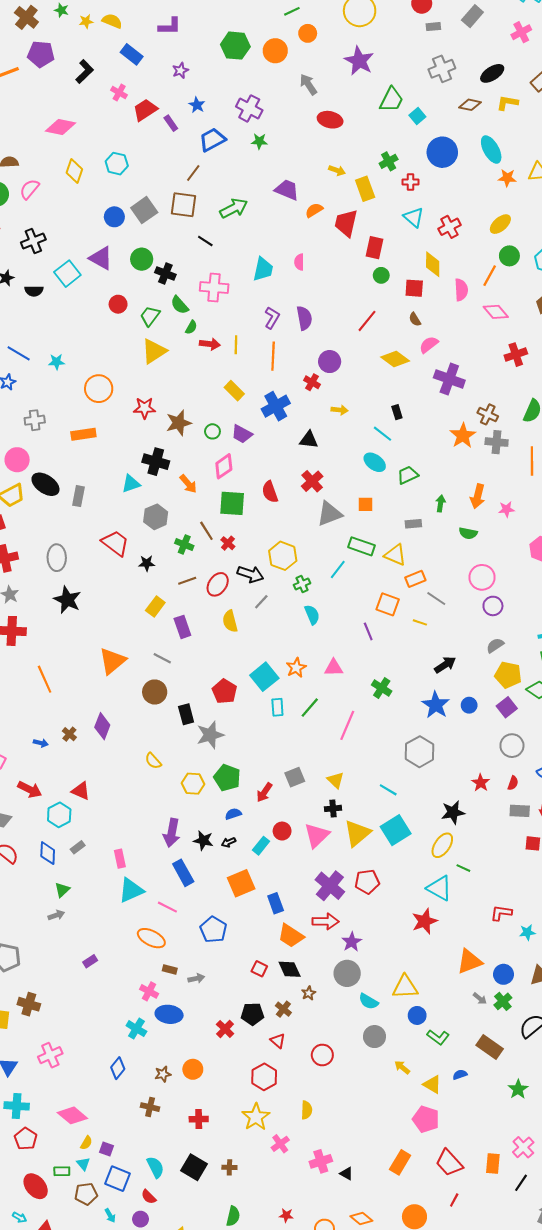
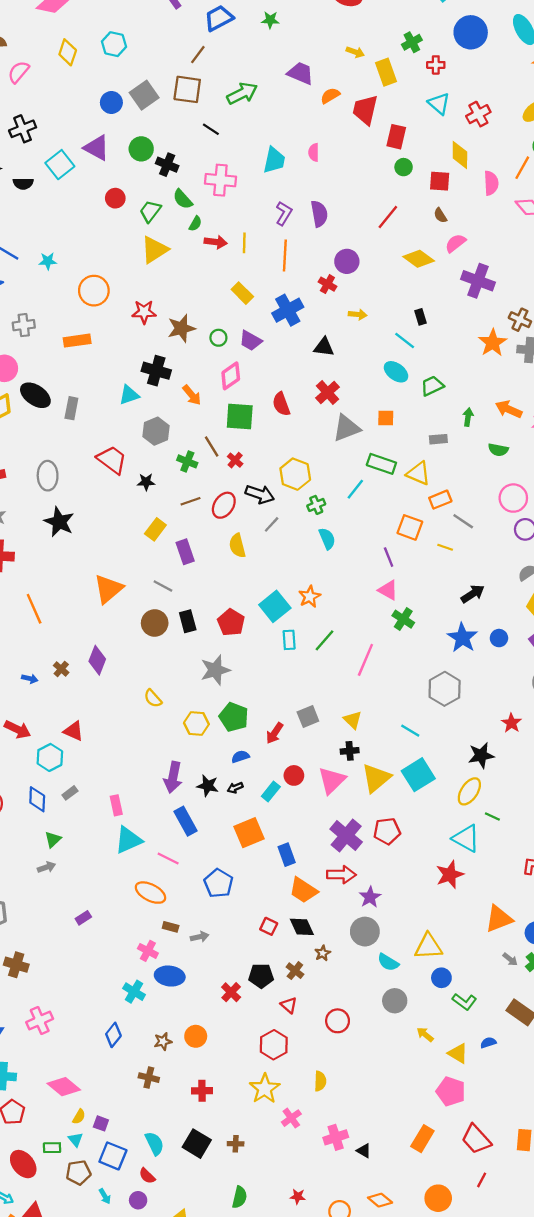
orange arrow: (478, 496) -> (509, 409), turned 100
pink triangle: (334, 668) -> (388, 590), moved, turned 30
black rectangle: (186, 714) -> (188, 621), moved

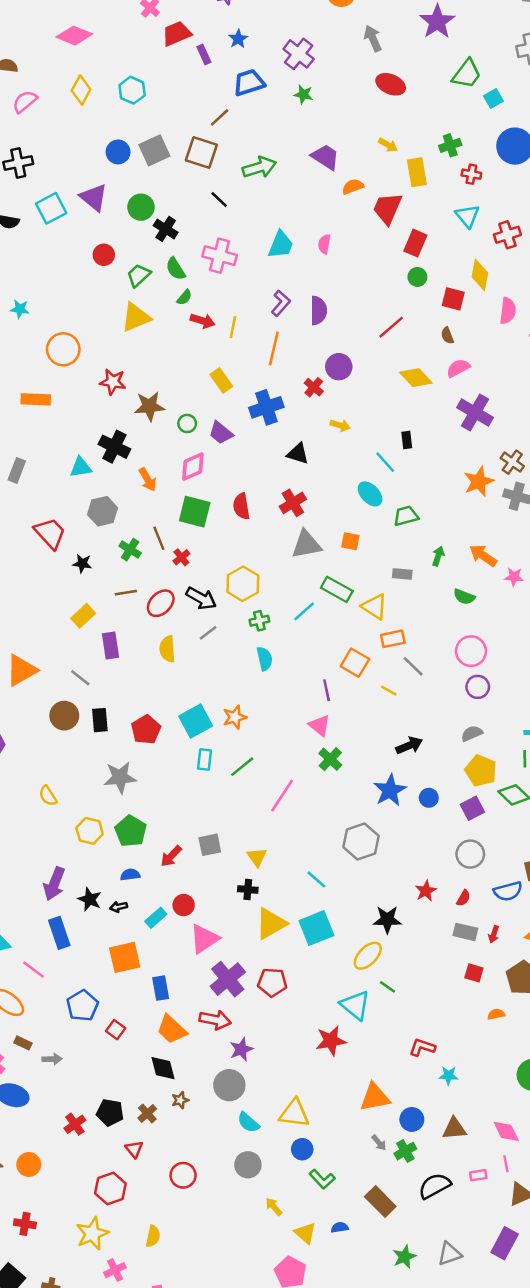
pink triangle: (332, 780) -> (204, 939), moved
red square: (269, 926) -> (116, 1030), moved

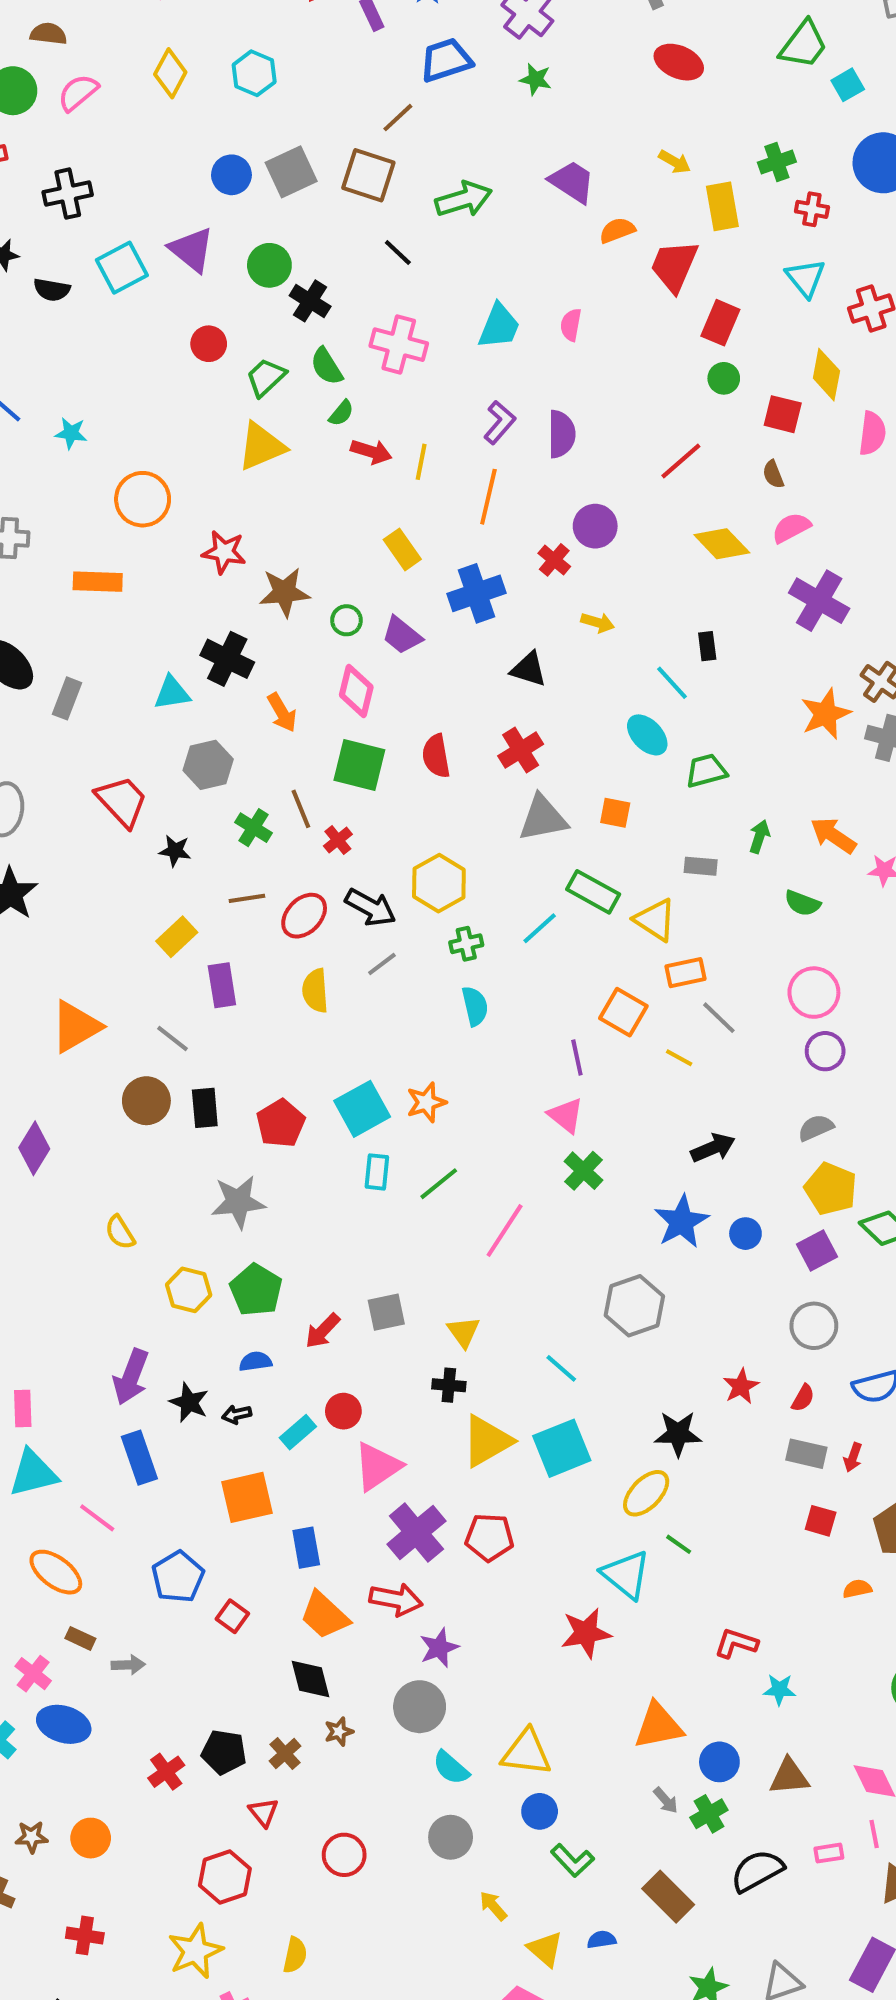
pink diamond: (193, 467) -> (356, 691), turned -52

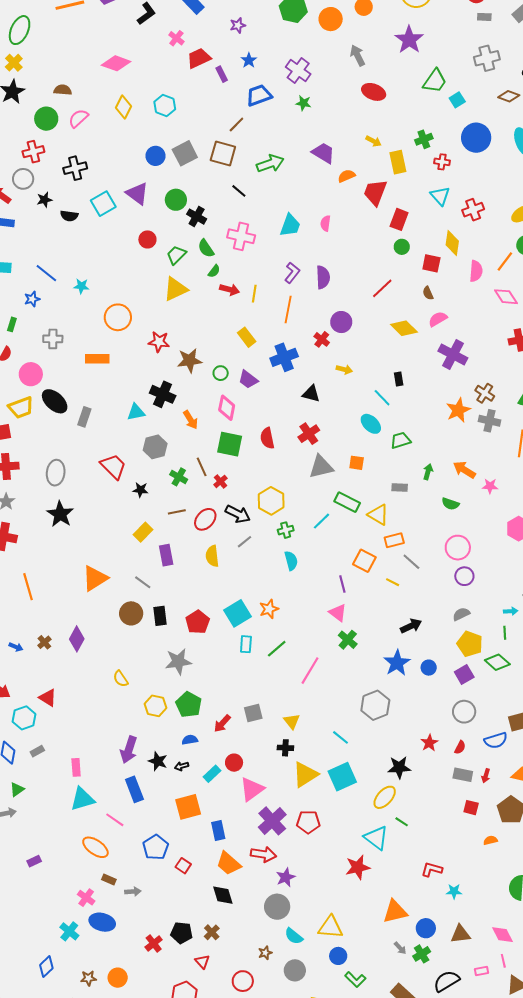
brown star: (339, 1732) -> (265, 953), moved

